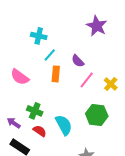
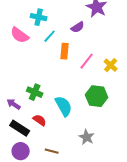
purple semicircle: (78, 61) -> (78, 27), moved, turned -80
orange rectangle: (56, 74) -> (65, 51), moved
pink semicircle: (20, 77) -> (20, 35), moved
red semicircle: (40, 131) -> (40, 120), moved

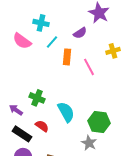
pink line: (87, 61) -> (89, 67), turned -66
yellow cross: (111, 65) -> (113, 51), moved, turned 32
green hexagon: (97, 96) -> (99, 122), moved

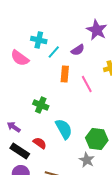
cyan line: (52, 42) -> (54, 52), moved
green cross: (37, 98) -> (41, 105), moved

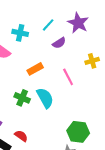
cyan line: (54, 52) -> (48, 25), moved
orange rectangle: (65, 74) -> (35, 69), moved, turned 56
cyan semicircle: (64, 129) -> (45, 98), moved

